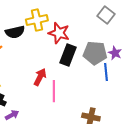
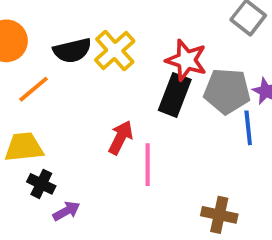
yellow cross: (37, 20) -> (115, 50), moved, turned -30
red star: (59, 33) -> (186, 60), moved

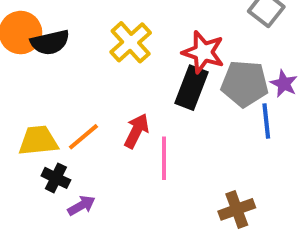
black semicircle: (72, 50) -> (50, 42), moved
orange line: (34, 89) -> (83, 137), moved
brown cross: (219, 215) -> (237, 209), turned -32

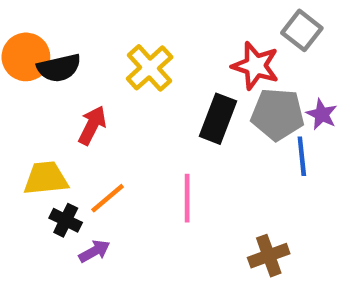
red star: (203, 52) -> (255, 66), moved
red arrow: (137, 131) -> (92, 125), moved
orange line: (83, 137) -> (108, 198), moved

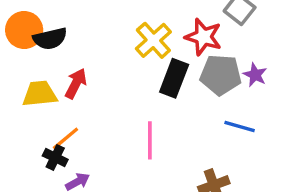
yellow cross: (150, 68) -> (153, 40), moved
blue line: (302, 156) -> (240, 127), moved, turned -68
yellow trapezoid: (46, 178) -> (40, 94), moved
orange line: (108, 198) -> (65, 139), moved

